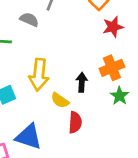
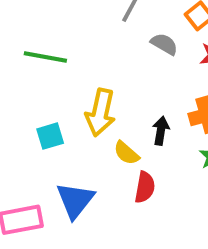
gray semicircle: (29, 20) -> (164, 44), moved
blue triangle: (29, 137) -> (75, 200), turned 44

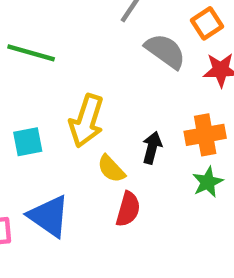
gray semicircle: (164, 44) -> (165, 51), size x1.4
blue triangle: (75, 200) -> (49, 216), turned -39

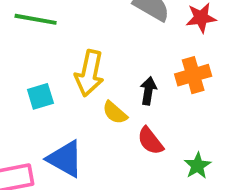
green star: (208, 182) -> (198, 166), moved
red semicircle: (128, 209) -> (150, 141), moved, turned 132

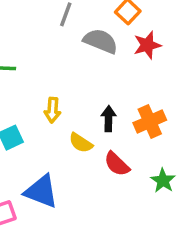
yellow arrow: (89, 73) -> (53, 110), size x0.6
orange cross: (193, 75) -> (150, 121), moved

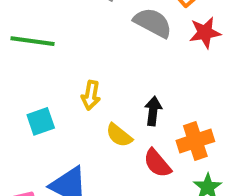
orange cross: (150, 121) -> (195, 141), moved

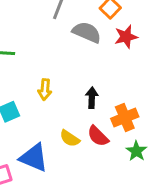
yellow semicircle: (119, 135) -> (70, 138), moved

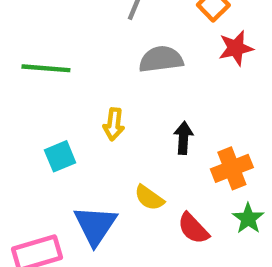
gray semicircle: (87, 32) -> (161, 59), moved, turned -32
red semicircle: (98, 136) -> (193, 228), moved
blue triangle: (34, 158) -> (95, 225), turned 40

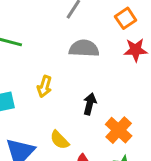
orange cross: (232, 168) -> (119, 130), turned -36

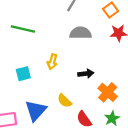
black arrow: (90, 104) -> (86, 74), turned 72

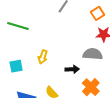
gray semicircle: (81, 33) -> (93, 54), moved

